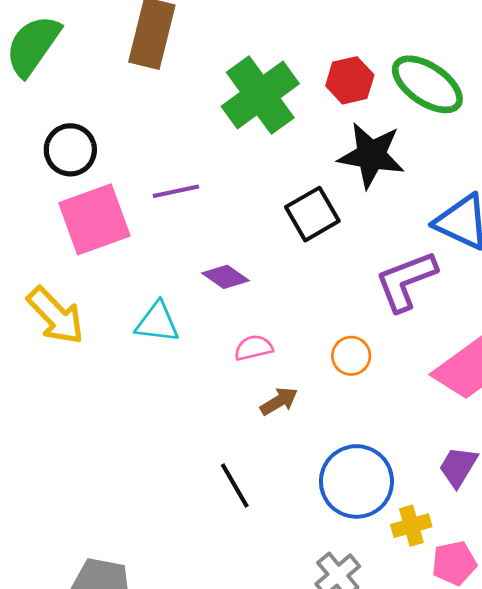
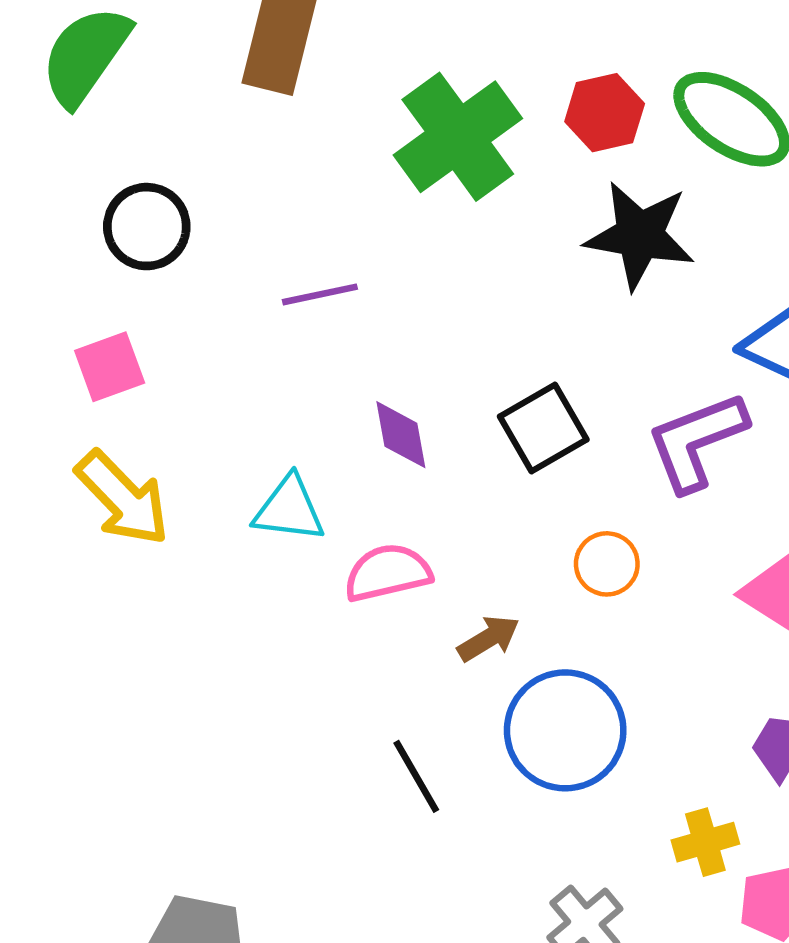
black square: (312, 214) -> (543, 428), moved
pink square: (94, 219) -> (110, 367), moved, size x0.6
purple diamond: (225, 277) -> (401, 435), turned 45
pink semicircle: (254, 348) -> (388, 573), moved, size x1.4
blue circle: (356, 481) -> (565, 730), moved

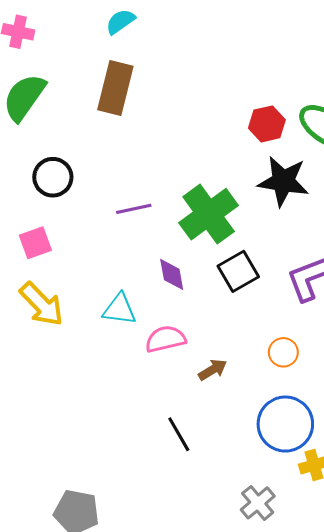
green cross: (458, 137) -> (209, 214), moved
orange circle: (607, 564) -> (283, 352), moved
blue circle: (565, 730) -> (285, 424), moved

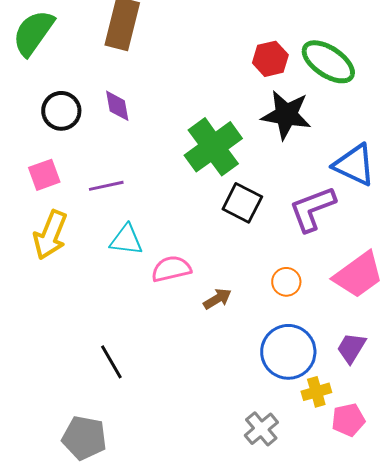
purple line: (134, 209) -> (106, 186), moved
black square: (238, 271) -> (242, 203), turned -33
purple diamond: (172, 274) -> (117, 106), moved
yellow arrow: (42, 304) -> (50, 235), turned 66
black line: (179, 434) -> (111, 362), moved

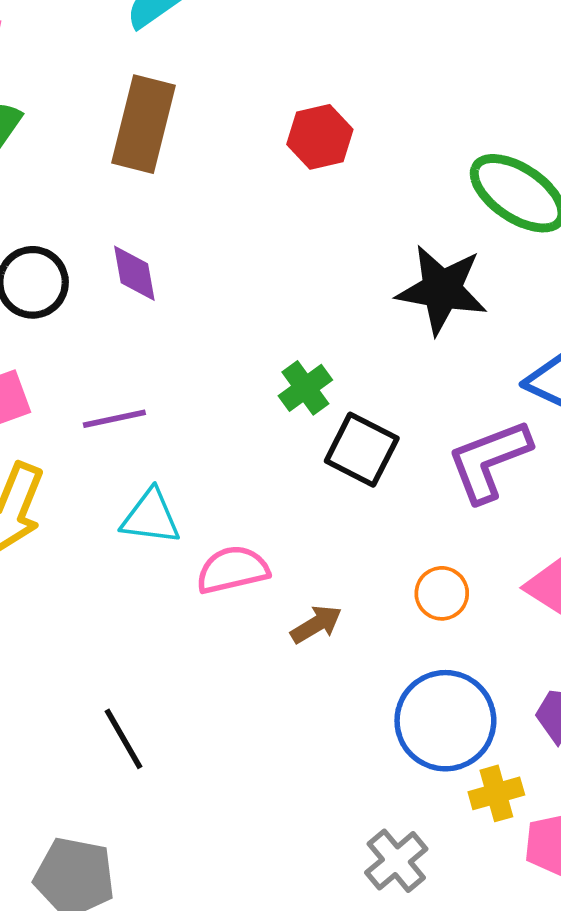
red hexagon: (270, 59) -> (320, 137), moved
green cross: (213, 147) -> (305, 388), moved, size x0.5

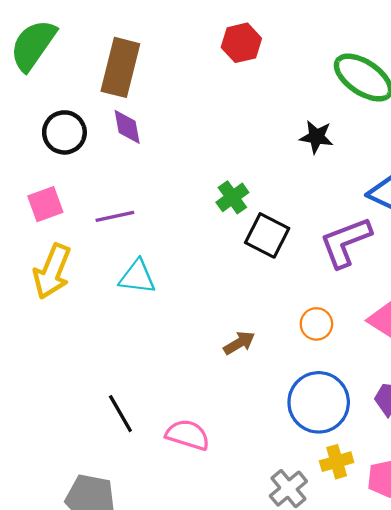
brown rectangle: (143, 124) -> (120, 67), moved
black star: (442, 290) -> (316, 137), size x0.6
pink semicircle: (233, 570) -> (188, 435), moved, turned 30
yellow cross: (496, 793) -> (337, 462), moved

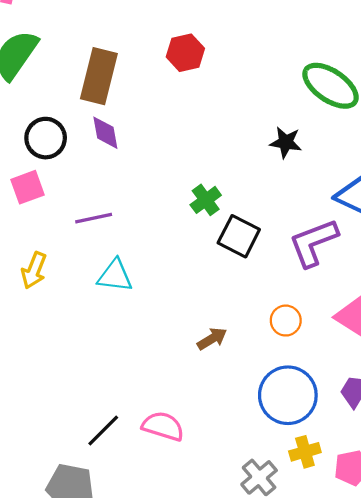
red hexagon: (241, 43) -> (185, 53), moved
pink square: (45, 204) -> (27, 187), moved
yellow arrow: (52, 271) -> (34, 270), size x0.7
black line: (120, 414) -> (103, 430), moved, turned 75

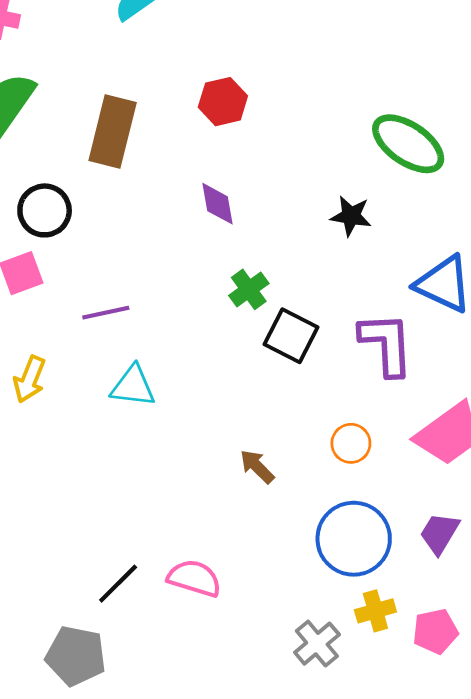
purple diamond: (105, 133) -> (217, 204), moved
purple L-shape: (313, 243) -> (386, 344), turned 108
brown arrow: (212, 339) -> (257, 467), turned -104

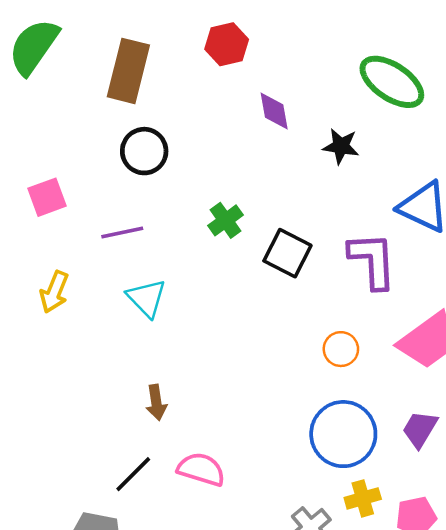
purple diamond: (217, 204) -> (274, 111), moved
black circle: (45, 210) -> (144, 151), moved
green cross: (249, 289) -> (226, 220), moved
cyan triangle: (133, 386) -> (147, 298), turned 39
brown arrow: (257, 467) -> (156, 402), moved, turned -144

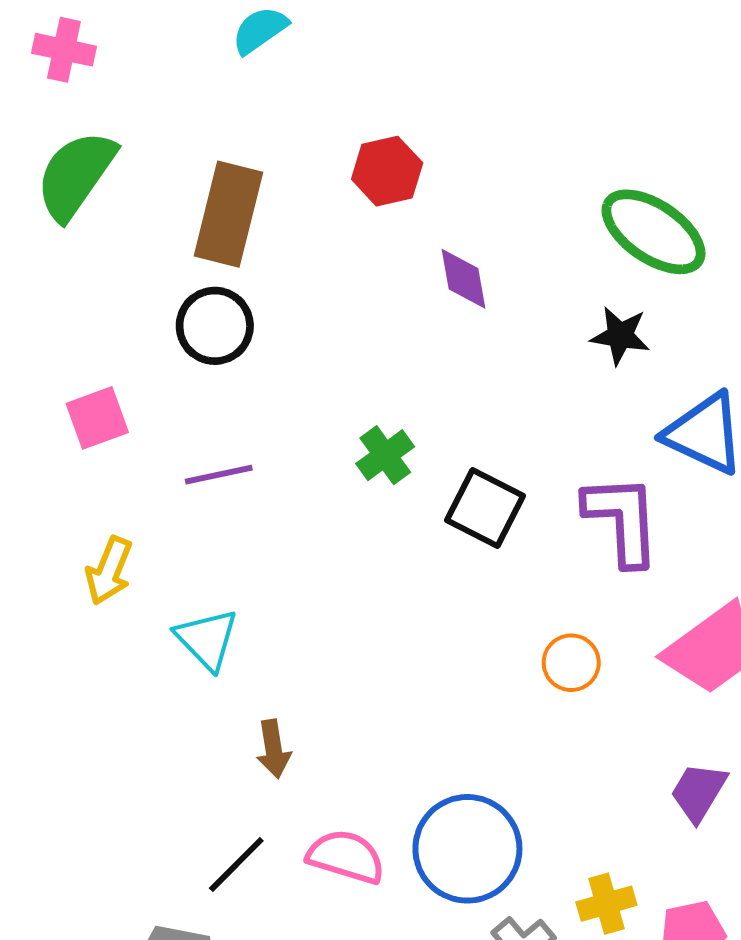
black star: (341, 146) -> (620, 336), moved
black circle: (144, 151) -> (215, 326), moved
cyan triangle: (147, 298) -> (207, 639), moved
blue circle: (343, 434) -> (467, 849), moved

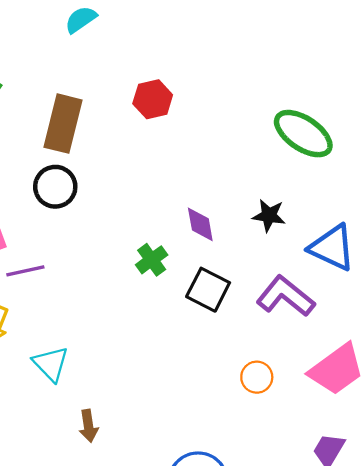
purple diamond: (463, 279) -> (200, 224), moved
black star: (620, 336) -> (269, 215), moved
purple line: (219, 475) -> (25, 271), moved
purple L-shape: (622, 520) -> (286, 296), turned -48

